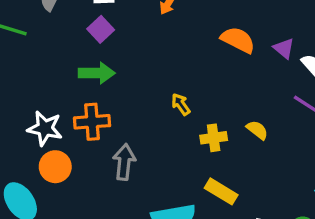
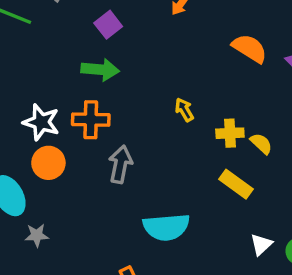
yellow cross: (214, 138) -> (230, 133), moved
yellow rectangle: (221, 191) -> (236, 184), moved

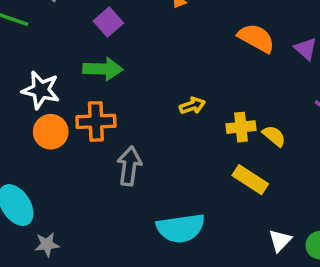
yellow arrow: (184, 110) -> (192, 106), turned 105
white star: (41, 122) -> (41, 90), moved
orange circle: (48, 163) -> (51, 132), moved

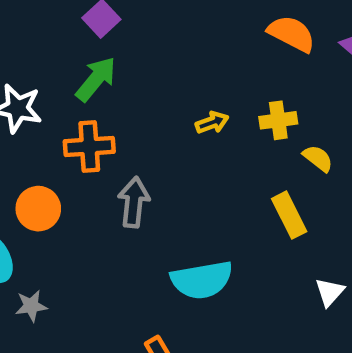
green arrow: (103, 69) -> (96, 79), turned -51
yellow cross: (241, 127) -> (278, 120), moved
orange circle: (51, 132) -> (38, 209), moved
yellow rectangle: (250, 180) -> (289, 215), turned 32

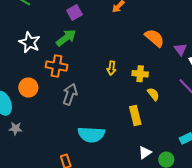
yellow arrow: (212, 123) -> (112, 68), turned 104

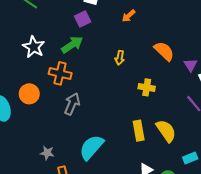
yellow arrow: (112, 68) -> (120, 58), moved
yellow semicircle: (153, 94) -> (166, 131), moved, size x1.6
gray star: (16, 128) -> (47, 153), moved
cyan semicircle: (91, 135) -> (91, 147), turned 124

